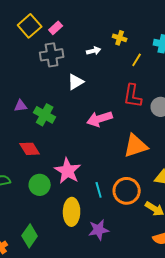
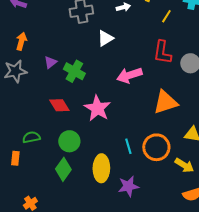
purple triangle: (21, 106) -> (50, 62), turned -32
pink star: (68, 171) -> (97, 108), moved
green diamond: (30, 236) -> (63, 169), moved

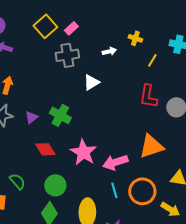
purple triangle: (50, 62) -> (31, 117), moved
pink arrow: (129, 75) -> (115, 162), moved
green semicircle: (31, 137) -> (17, 181), turned 60

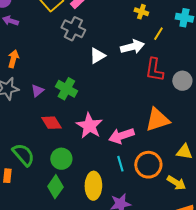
white arrow: (109, 51) -> (132, 47), moved, size x1.6
gray cross: (67, 55) -> (73, 29), turned 35
green semicircle: (17, 181) -> (23, 155), size x1.4

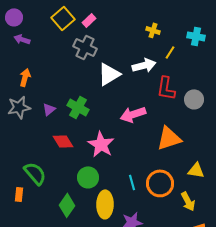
white triangle: (97, 56) -> (109, 74), size x1.4
pink arrow: (121, 136) -> (133, 114), moved
green circle: (61, 159) -> (88, 177), moved
yellow arrow: (176, 183) -> (188, 201), turned 30

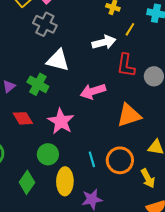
white triangle: (109, 74) -> (58, 60), moved, turned 45

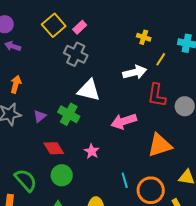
pink star: (61, 121) -> (92, 151), size x0.6
green circle: (48, 154) -> (62, 175), moved
cyan line: (92, 159) -> (125, 180), moved

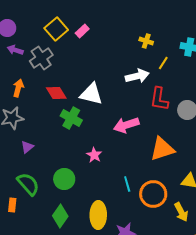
gray cross: (76, 54) -> (41, 58), moved, turned 30
purple triangle: (40, 116) -> (27, 147), moved
red diamond: (54, 148) -> (56, 93), moved

